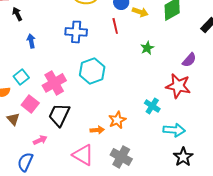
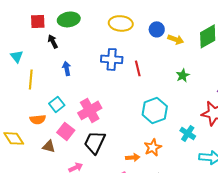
red line: (115, 26) -> (138, 68), moved
cyan hexagon: (92, 71) -> (155, 110), moved
brown triangle: (13, 119) -> (49, 146), turned -32

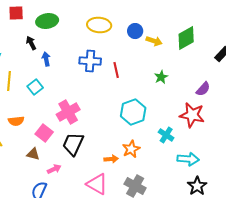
red square: (38, 21) -> (16, 13), moved
blue arrow: (67, 68) -> (46, 59), moved
cyan square: (57, 104) -> (35, 87), moved
brown triangle: (49, 146) -> (33, 154), moved

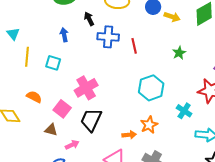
black arrow: (31, 43) -> (89, 19), moved
cyan square: (35, 87) -> (53, 63), turned -35
orange semicircle: (16, 121) -> (34, 97), turned -147

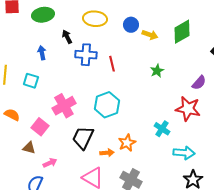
cyan hexagon: (151, 88) -> (107, 105), moved
black trapezoid: (91, 120) -> (83, 138), moved

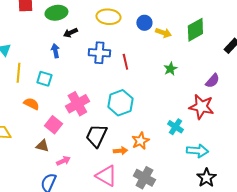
black arrow: (67, 37) -> (70, 33), moved, turned -88
orange semicircle: (12, 115) -> (31, 104), moved

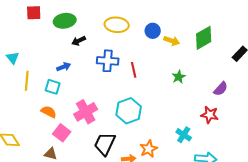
blue arrow: (55, 51) -> (64, 67), moved, turned 80
orange semicircle: (31, 104) -> (49, 112), moved
red star: (201, 107) -> (210, 115), size x0.7

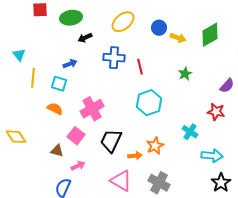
yellow ellipse: (117, 25) -> (123, 22), turned -45
cyan hexagon: (129, 111) -> (149, 103), moved
pink square: (62, 133) -> (76, 136), moved

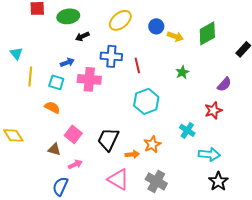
pink cross: (92, 109) -> (89, 79), moved, turned 35
red star: (216, 112) -> (213, 110), turned -30

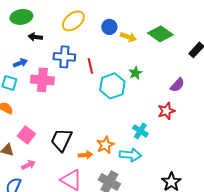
green diamond: (207, 33) -> (160, 34), turned 65
black arrow: (82, 36) -> (35, 37), turned 32
cyan hexagon: (146, 101) -> (112, 86), moved
cyan arrow: (209, 154) -> (130, 155), moved

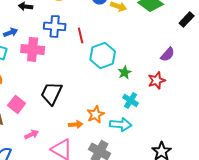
green star: (135, 73) -> (125, 72), moved
black trapezoid: (61, 140) -> (52, 93), moved
pink arrow: (28, 165) -> (32, 134), moved

